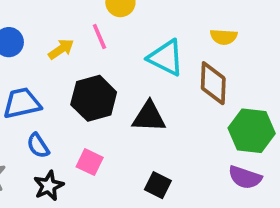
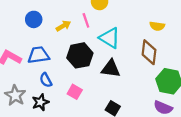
cyan triangle: (166, 58) -> (110, 38), moved
black star: (49, 186) -> (40, 102), moved

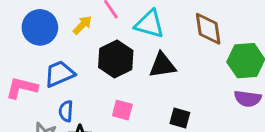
blue circle: (34, 19) -> (40, 27), size x1.5
blue semicircle: (46, 80) -> (66, 111), moved, turned 48

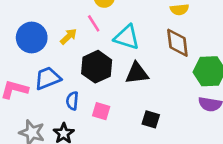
blue semicircle: (66, 111) -> (72, 101), moved

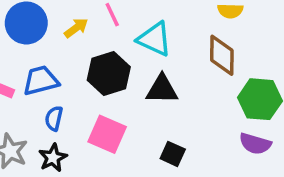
blue semicircle: (72, 101) -> (54, 118), moved
pink square: (101, 111) -> (107, 134), size x1.5

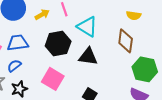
blue semicircle: (54, 118) -> (14, 66), moved, turned 32

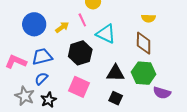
black triangle: (88, 57) -> (116, 73), moved
green hexagon: (145, 69) -> (144, 73), moved

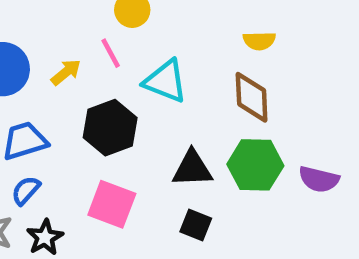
purple semicircle: (162, 93) -> (319, 179), moved

